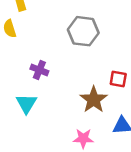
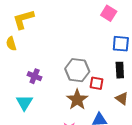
gray hexagon: (83, 31) -> (77, 70), moved

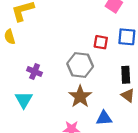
black rectangle: (120, 70) -> (126, 75), moved
red square: (96, 83) -> (101, 42), moved

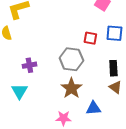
purple cross: (35, 72) -> (29, 65), turned -32

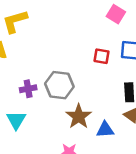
gray hexagon: (71, 59) -> (59, 85), moved
blue triangle: (93, 108) -> (105, 130), moved

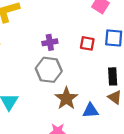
purple cross: (28, 89) -> (50, 42), moved

